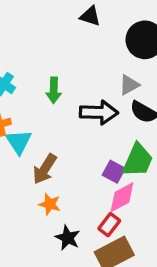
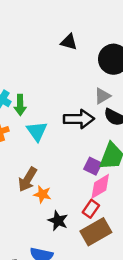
green arrow: (54, 90) -> (20, 105), moved
cyan triangle: (19, 142) -> (37, 131), moved
brown arrow: (45, 169) -> (28, 179), moved

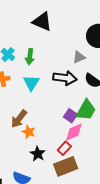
black triangle: (69, 42) -> (42, 22), moved, size x1.5
gray triangle: (102, 96) -> (79, 57), moved
green arrow: (20, 105) -> (30, 57), moved

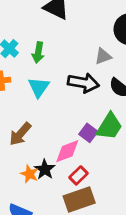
orange star: (29, 132) -> (29, 174), moved
pink diamond: (74, 132) -> (67, 151), moved
black star: (38, 154) -> (45, 169), moved

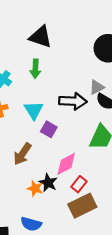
green arrow: (38, 53) -> (35, 69), moved
gray triangle: (103, 56) -> (97, 87), moved
purple square: (88, 133) -> (49, 129), moved

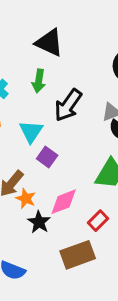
black arrow: (73, 101) -> (68, 105), moved, turned 116
red rectangle: (79, 184) -> (98, 221), moved
orange star: (35, 188) -> (26, 198), moved

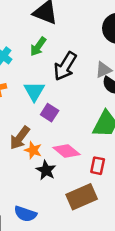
green arrow: (39, 81) -> (38, 47), turned 30
pink diamond: (64, 202) -> (66, 151), turned 64
red rectangle: (98, 221) -> (98, 166), turned -30

